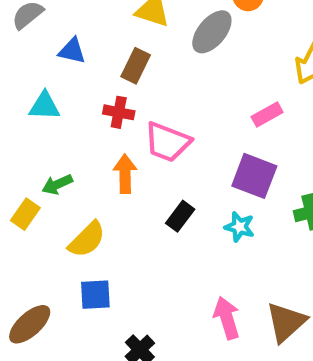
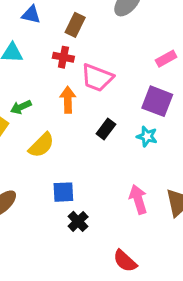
blue square: (95, 295) -> (63, 192), moved

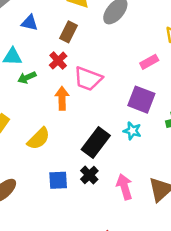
red cross: (63, 57) -> (58, 61), turned 36
green arrow: (21, 107) -> (27, 77), moved
black rectangle: (106, 129) -> (96, 143), moved, size x1.6
black cross: (78, 221) -> (89, 175), moved

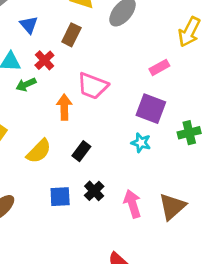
blue triangle: (29, 23) -> (29, 25), turned 36
red cross: (58, 61) -> (44, 60), moved
black rectangle: (96, 143) -> (81, 151), moved, size x0.6

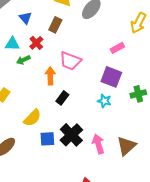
yellow semicircle: (39, 151) -> (32, 118), moved
black rectangle: (81, 151) -> (62, 98), moved
black cross: (94, 191) -> (71, 135), size x1.6

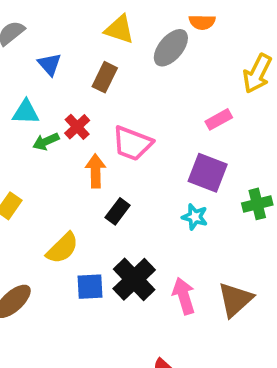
red cross: (36, 43) -> (77, 127), moved

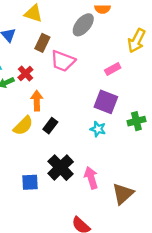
yellow triangle: (119, 29) -> (33, 13), moved
pink trapezoid: (132, 143) -> (63, 61), moved
yellow semicircle: (62, 248) -> (23, 126), moved
blue square: (90, 287) -> (30, 182), moved
brown triangle: (235, 300) -> (123, 194), moved

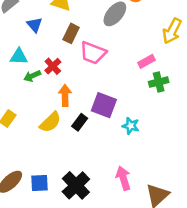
purple square: (106, 102) -> (104, 105), moved
green cross: (136, 121) -> (159, 82), moved
black cross: (61, 168) -> (76, 185), moved
blue square: (30, 182) -> (39, 183), moved

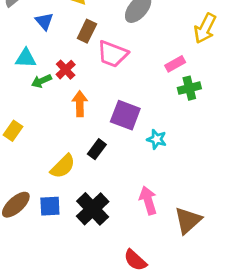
yellow semicircle: (50, 122) -> (63, 166), moved
black rectangle: (80, 122) -> (97, 149), moved

